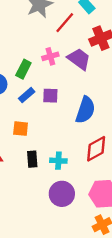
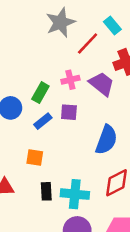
purple square: (50, 96) -> (69, 112), moved
cyan cross: (58, 161) -> (75, 194), size x1.5

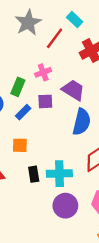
purple trapezoid: (102, 84) -> (73, 90), moved

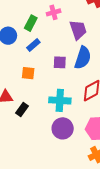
purple trapezoid: (73, 90) -> (78, 30), turned 35
purple square: (45, 101) -> (60, 62), moved
black rectangle: (34, 174) -> (22, 109), moved, turned 40

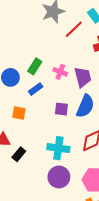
pink cross: (54, 12) -> (60, 72), moved, turned 32
orange square: (28, 73) -> (19, 113), moved

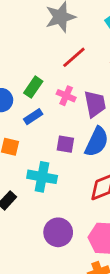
red line: (74, 29) -> (74, 57), moved
cyan cross: (58, 148) -> (42, 177), moved

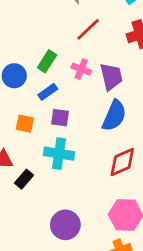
purple square: (65, 144) -> (60, 118), moved
purple circle: (58, 232) -> (65, 225), moved

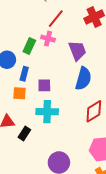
pink cross: (81, 69) -> (48, 39), moved
blue rectangle: (48, 92) -> (24, 74), moved, turned -32

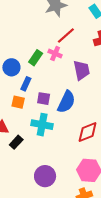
blue semicircle: (83, 79) -> (66, 102), moved

